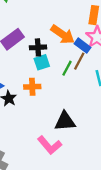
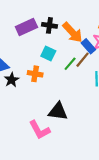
black cross: (38, 47) -> (49, 25), moved
cyan square: (42, 62) -> (48, 54), turned 32

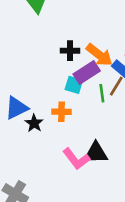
purple rectangle: (26, 27) -> (87, 73), moved
green line: (70, 64) -> (102, 93), turned -40
pink L-shape: (40, 130) -> (76, 159), moved

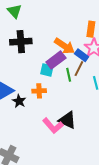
black cross: (70, 51) -> (21, 42), moved, size x1.5
black triangle: (96, 153) -> (67, 120), turned 30

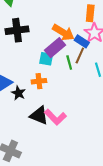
black triangle: (67, 120) -> (39, 115), moved

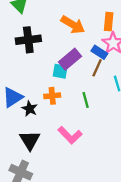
orange arrow: (63, 32) -> (73, 25), moved
green line: (69, 63) -> (86, 100), moved
black triangle: (39, 115) -> (30, 140), moved, turned 36

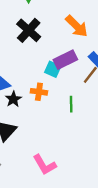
black cross: (28, 40) -> (29, 30), turned 35
pink L-shape: (70, 135) -> (45, 165), moved

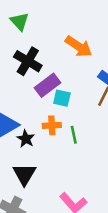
purple rectangle: (65, 60) -> (47, 85), moved
green line: (71, 104) -> (74, 135), moved

